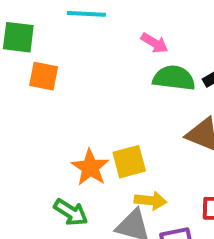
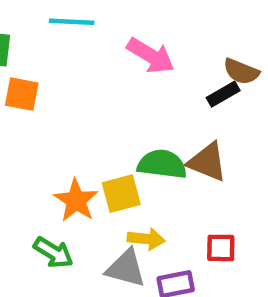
pink arrow: (154, 43) -> (151, 56), size x1.5
green semicircle: (174, 78) -> (162, 164), moved

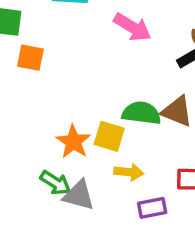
yellow square: (121, 194) -> (109, 136), turned 32
gray triangle: (126, 268) -> (79, 195), moved

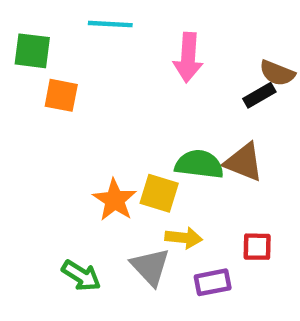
pink arrow: (132, 27) -> (188, 57), turned 63
green arrow: (56, 183) -> (81, 276), moved
gray triangle: (79, 195) -> (150, 267), moved, turned 32

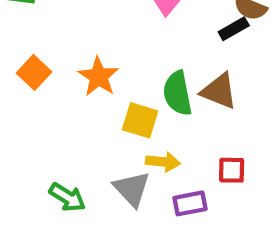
orange square: (61, 95) -> (34, 72), moved, turned 32
green semicircle: (199, 164) -> (178, 93), turned -108
orange star: (115, 200) -> (99, 77), moved

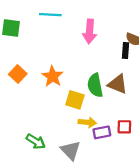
black rectangle: (234, 29) -> (125, 51), turned -56
gray triangle: (132, 189) -> (70, 150), moved
purple rectangle: (190, 203) -> (102, 132), moved

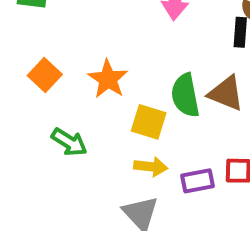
yellow arrow: (87, 122) -> (151, 167), moved
green arrow: (36, 141) -> (69, 142), moved

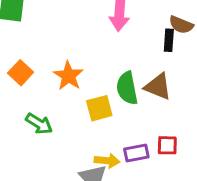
yellow square: (149, 122) -> (99, 108), turned -32
yellow arrow: (151, 167) -> (107, 161), moved

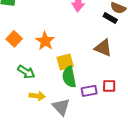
black rectangle: (169, 40) -> (110, 18), turned -64
green semicircle: (127, 88) -> (69, 77), moved
yellow arrow: (107, 161) -> (37, 96), moved

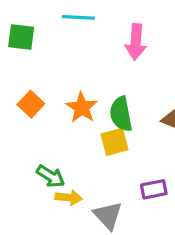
green arrow: (26, 72) -> (51, 176), moved
green semicircle: (69, 77) -> (121, 114), moved

